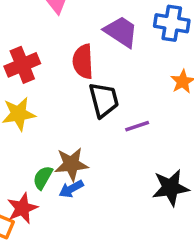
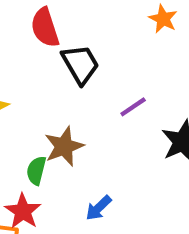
purple line: (137, 126) -> (133, 107), moved
blue arrow: (71, 189) -> (99, 208), moved

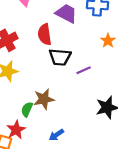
black trapezoid: (80, 64) -> (60, 57), turned 115
purple line: (133, 107) -> (84, 70), moved

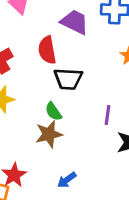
purple line: (84, 70) -> (107, 115), moved, turned -56
green semicircle: (27, 109) -> (53, 111), moved, turned -56

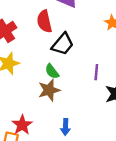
black trapezoid: (68, 79) -> (63, 44), turned -50
blue arrow: (67, 180) -> (65, 127), turned -49

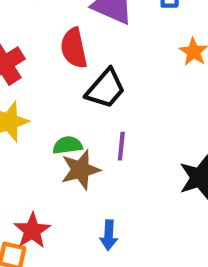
green semicircle: (52, 71) -> (68, 145), moved, turned 119
purple line: (96, 72) -> (121, 146), moved

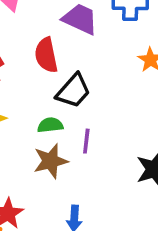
green semicircle: (68, 145) -> (50, 125), moved

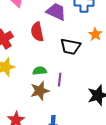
black trapezoid: (73, 91) -> (70, 46), moved, turned 60

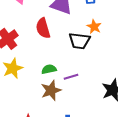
orange star: (95, 34) -> (94, 27), moved
purple line: (60, 80) -> (71, 77), turned 72

